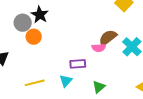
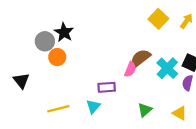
pink semicircle: (99, 48) -> (130, 69), turned -64
green triangle: (99, 87) -> (145, 110), moved

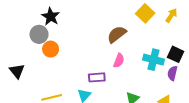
black star: (64, 32) -> (51, 17), moved
brown semicircle: (140, 58) -> (117, 34), moved
cyan cross: (167, 68) -> (153, 60), turned -30

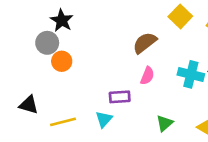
black triangle: (17, 71) -> (29, 105), moved, turned -35

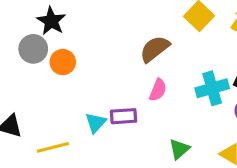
orange circle: (62, 61) -> (63, 62), moved
cyan cross: (191, 74) -> (212, 88), turned -30
cyan triangle: (104, 119) -> (96, 123), moved

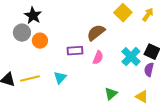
cyan cross: (212, 88) -> (131, 57), turned -30
purple rectangle: (123, 116) -> (75, 51), moved
yellow line: (53, 147) -> (30, 79), moved

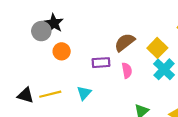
yellow square: (123, 13) -> (157, 48), moved
gray circle: (22, 33) -> (41, 31), moved
pink semicircle: (98, 58) -> (127, 70), turned -32

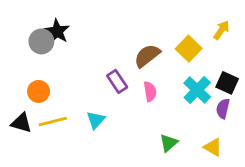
yellow square: (157, 48) -> (189, 49), moved
orange circle: (62, 51) -> (39, 91), moved
purple rectangle: (101, 63) -> (117, 81), turned 60

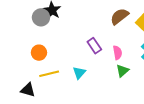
brown semicircle: (147, 56) -> (119, 16), moved
black triangle: (21, 123) -> (28, 90), moved
green triangle: (169, 143) -> (122, 71), moved

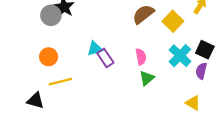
purple rectangle: (94, 46) -> (105, 58), moved
cyan triangle: (79, 73) -> (95, 48), moved, turned 32

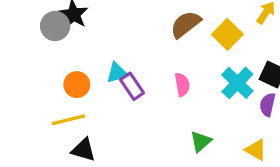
orange circle: (49, 57) -> (77, 85), moved
green triangle: (147, 78) -> (201, 141), moved
black triangle: (36, 101) -> (84, 150), moved

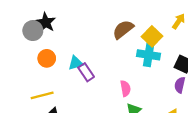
cyan cross: (237, 83) -> (149, 55), moved, turned -35
orange circle: (77, 85) -> (47, 58), moved
pink semicircle: (182, 85) -> (125, 88), moved

